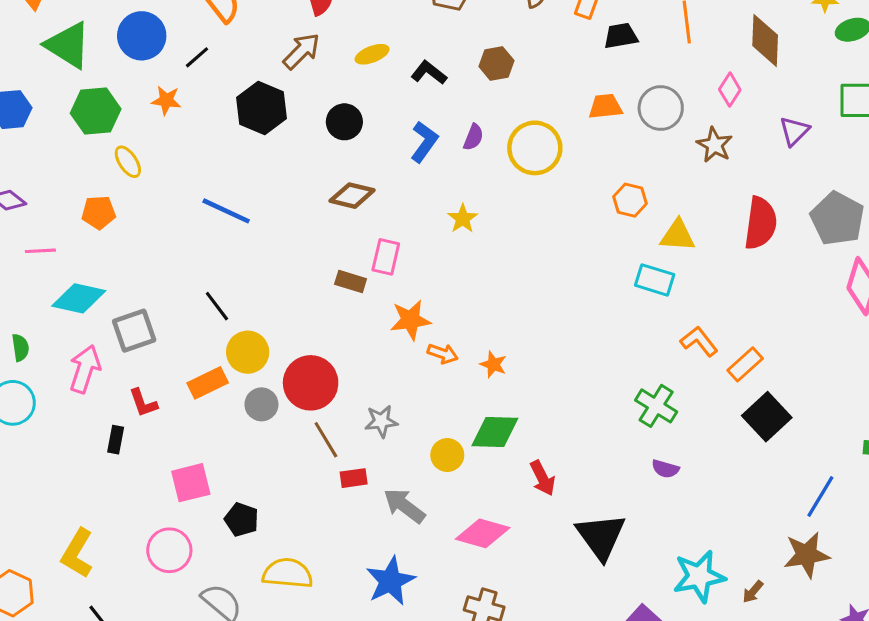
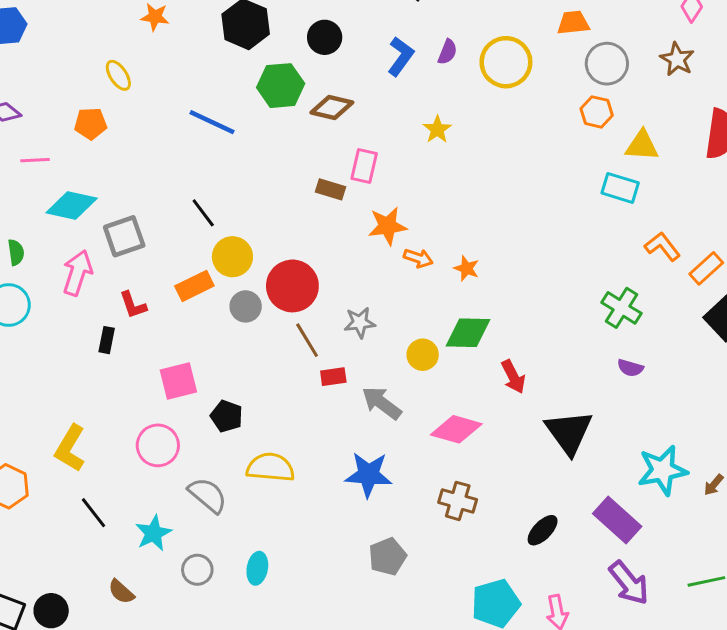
gray circle: (661, 108) -> (607, 64), moved
green hexagon: (96, 111) -> (281, 86), moved
blue star: (390, 581) -> (368, 475), turned 30

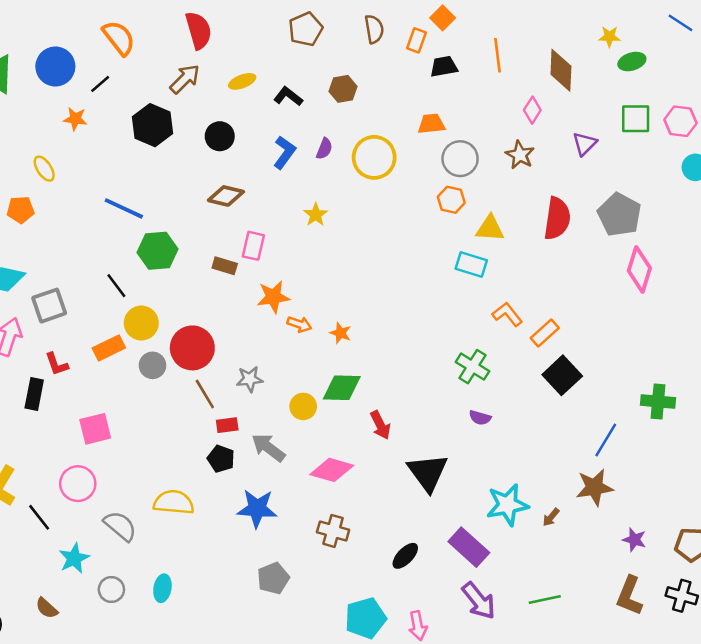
green hexagon: (281, 86) -> (157, 251), moved
black rectangle: (107, 340) -> (34, 394), size x1.4
black pentagon: (227, 416) -> (221, 459), moved
black line: (93, 513) -> (39, 517), moved

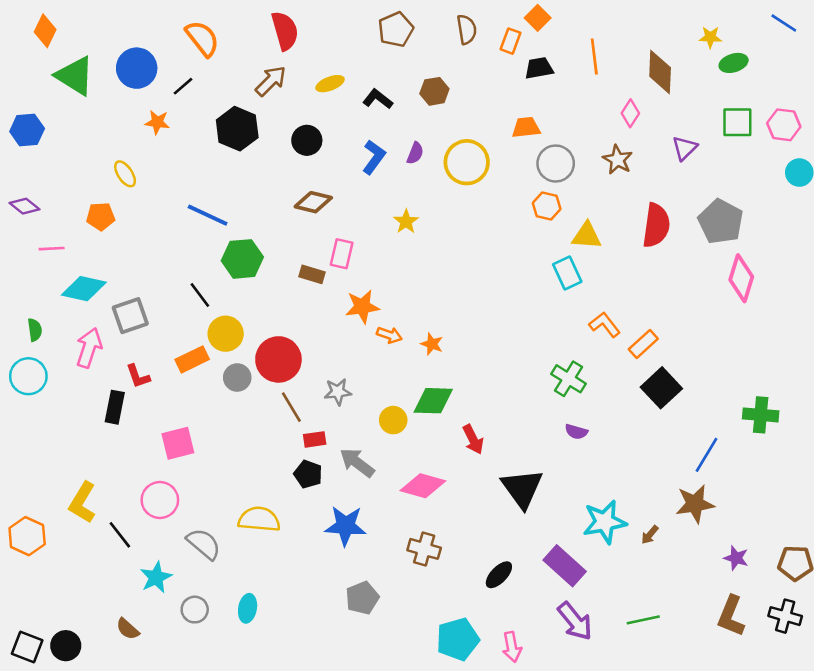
cyan rectangle: (471, 264) -> (567, 273), turned 48

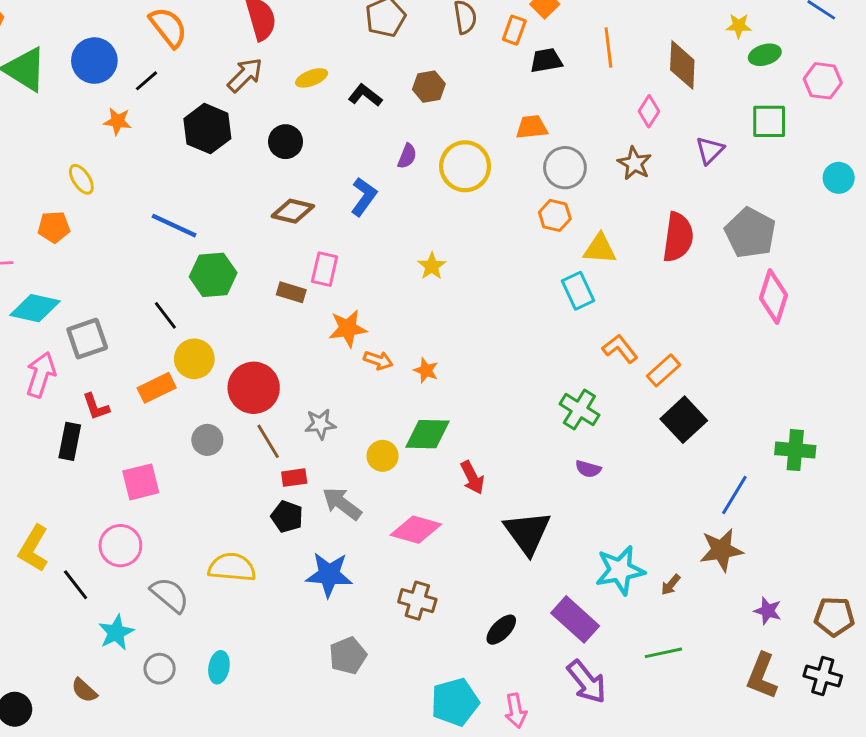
pink hexagon: (784, 125) -> (823, 81), moved
blue L-shape: (374, 157) -> (364, 197), moved
yellow star: (406, 222) -> (432, 266), moved
gray circle: (237, 378) -> (207, 440), moved
green line: (643, 620) -> (663, 653), moved

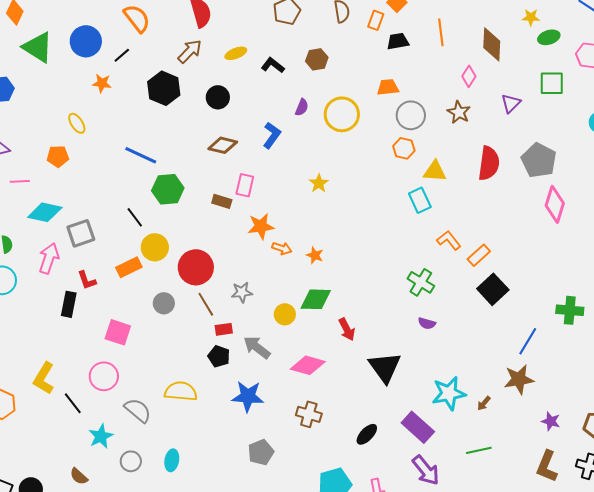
pink square: (141, 482) -> (118, 332), turned 32

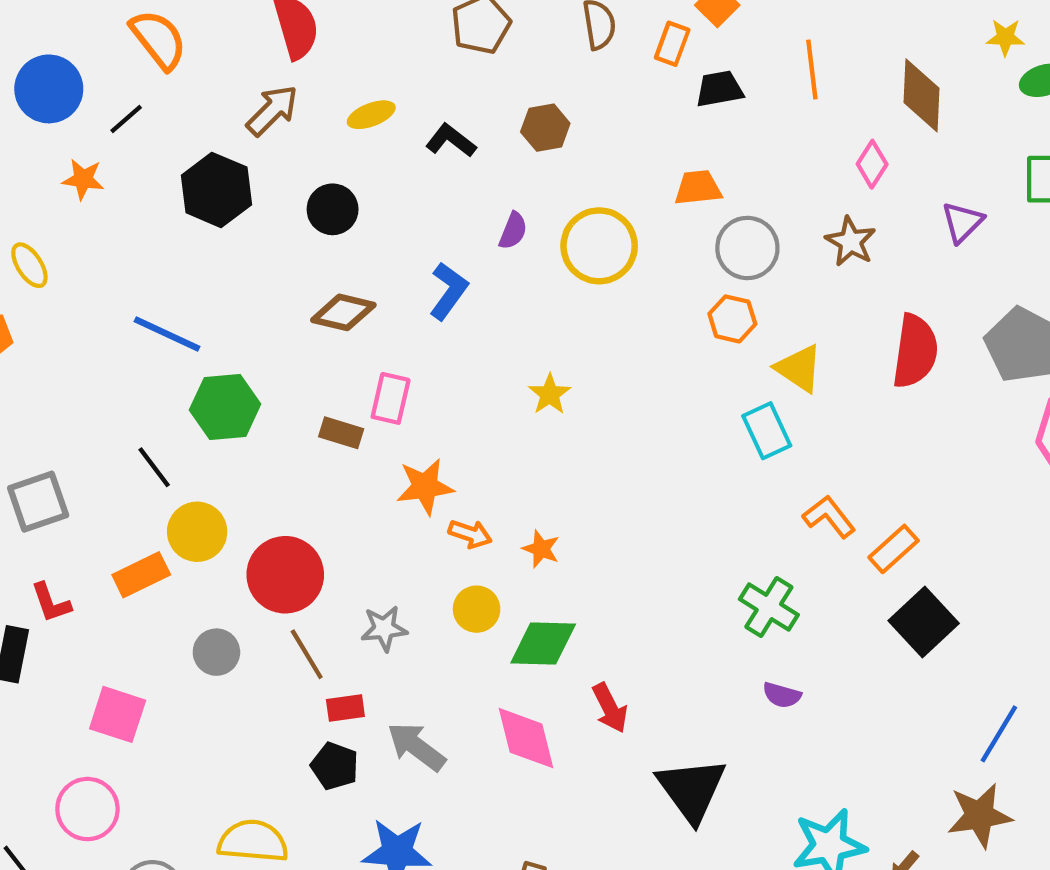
yellow triangle: (435, 171) -> (799, 368), turned 30
yellow circle: (285, 314) -> (477, 609), moved
pink diamond: (308, 365) -> (526, 738), moved, turned 60

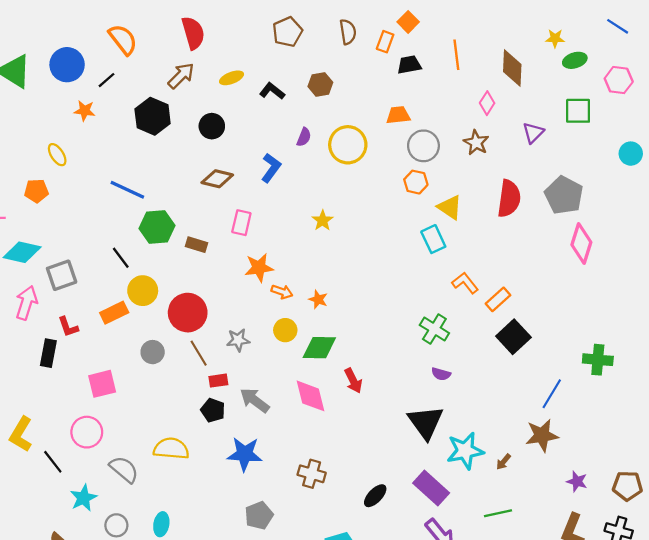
brown rectangle: (341, 433) -> (196, 245), moved
pink square: (118, 714) -> (102, 384), turned -32
black triangle: (692, 790) -> (426, 422), moved

